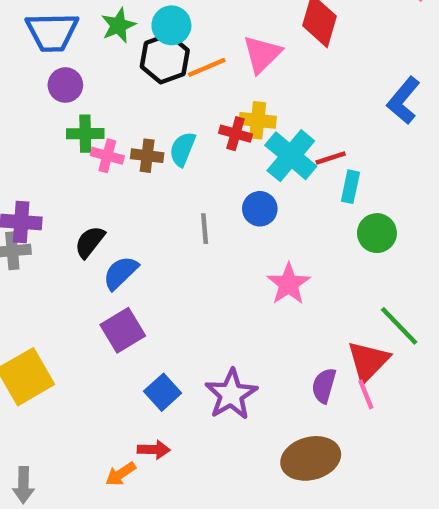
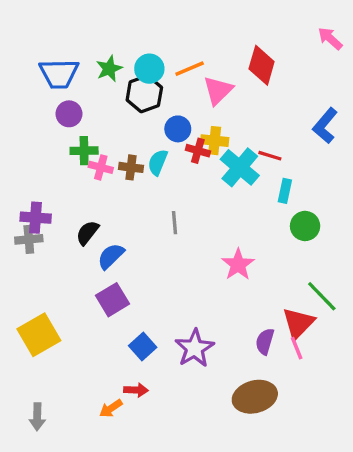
orange line: (207, 67) -> (190, 69), moved
red line: (331, 158) -> (270, 156), moved, turned 35
blue circle: (260, 209) -> (178, 129), moved

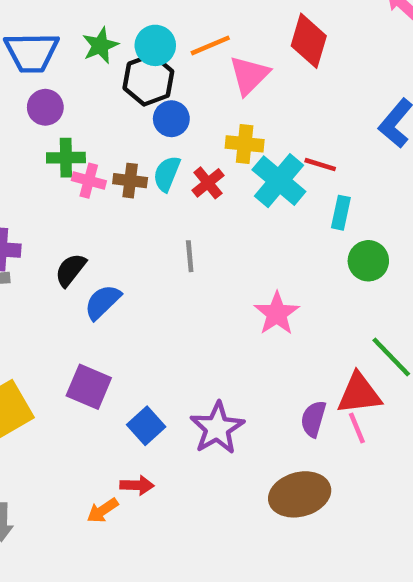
blue circle: (178, 129) -> (171, 119), moved
red cross: (198, 151) -> (208, 183), moved, turned 35
purple square: (113, 300) -> (89, 387), moved, turned -36
red triangle: (298, 323) -> (359, 394), turned 39

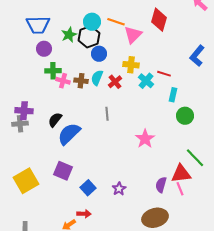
green star: (100, 45) -> (69, 35), moved
orange line: (210, 45) -> (116, 22), turned 42
cyan cross: (279, 181) -> (146, 81), size x0.7
blue semicircle: (103, 302) -> (69, 134), size x1.4
purple star: (217, 428) -> (119, 189), size x0.6

